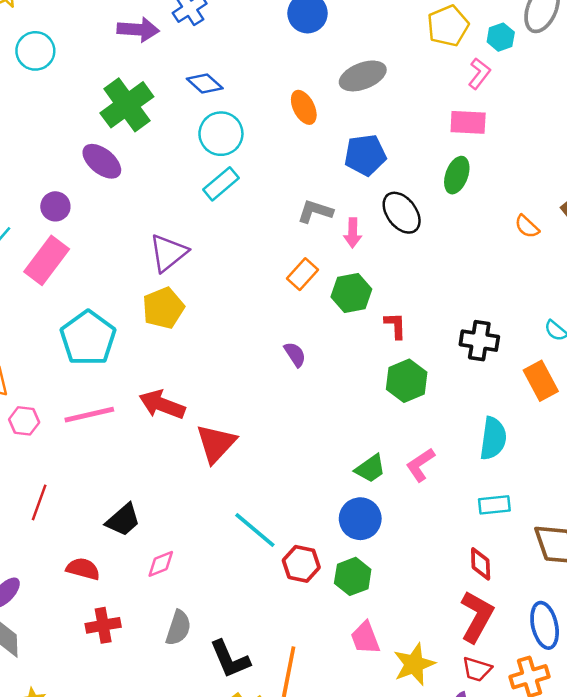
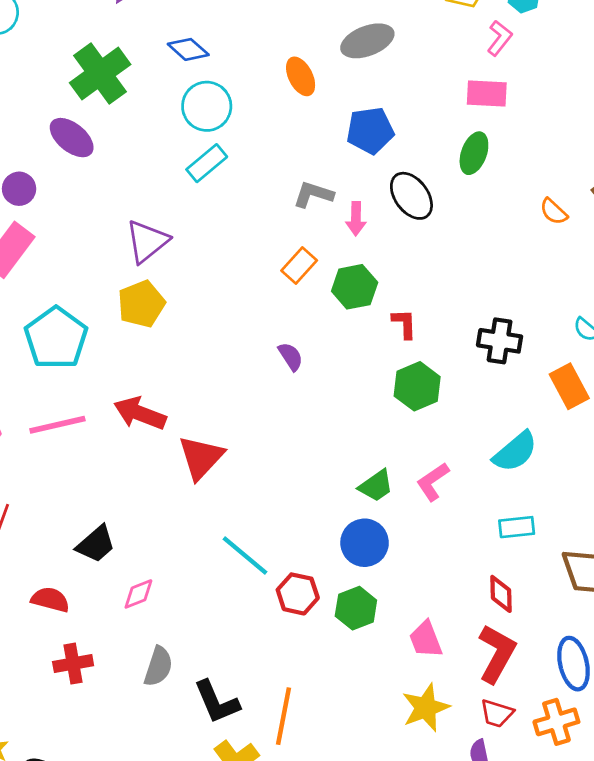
cyan semicircle: (493, 438) -> (515, 452), turned 42
pink trapezoid: (365, 638) -> (426, 639), moved

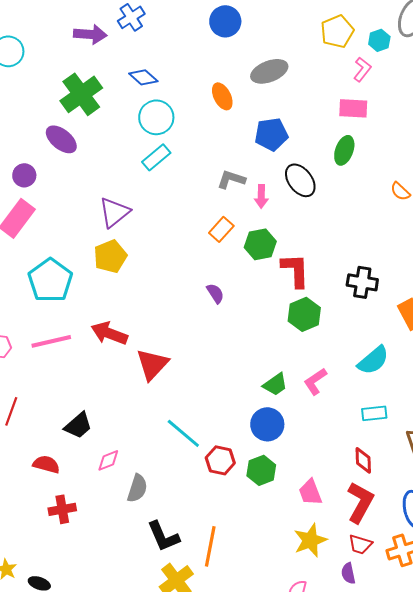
red L-shape: (404, 324) -> (295, 270), size x1.6
gray semicircle: (158, 666) -> (137, 488), moved

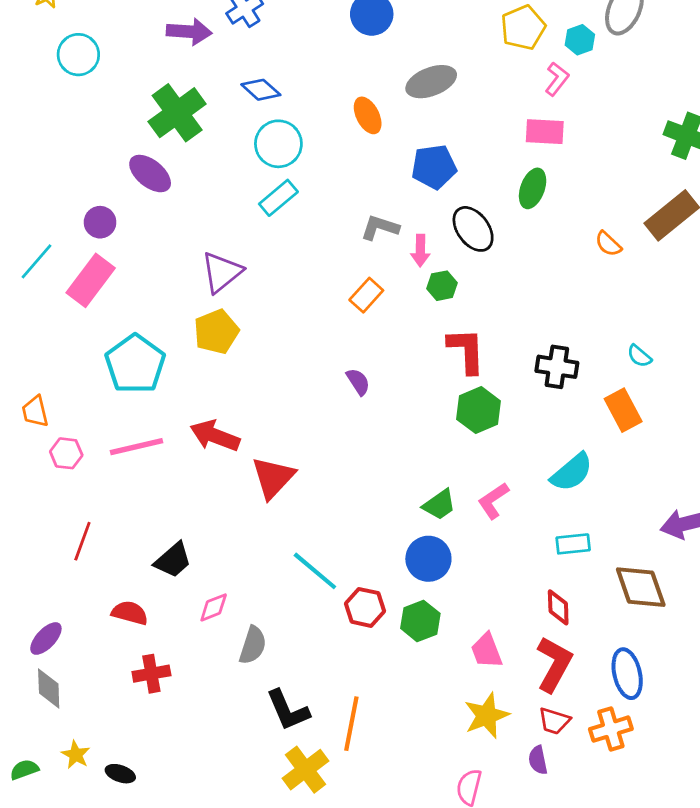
green hexagon: (260, 244) -> (442, 286), moved, size x0.7

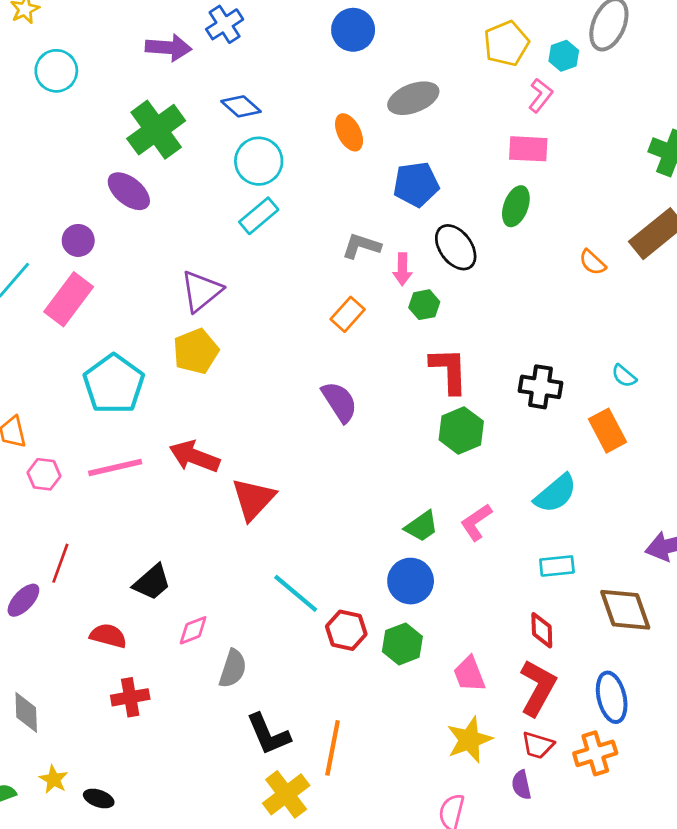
purple semicircle: (358, 382) -> (339, 402), size x1.5
purple ellipse: (46, 638) -> (23, 600), moved

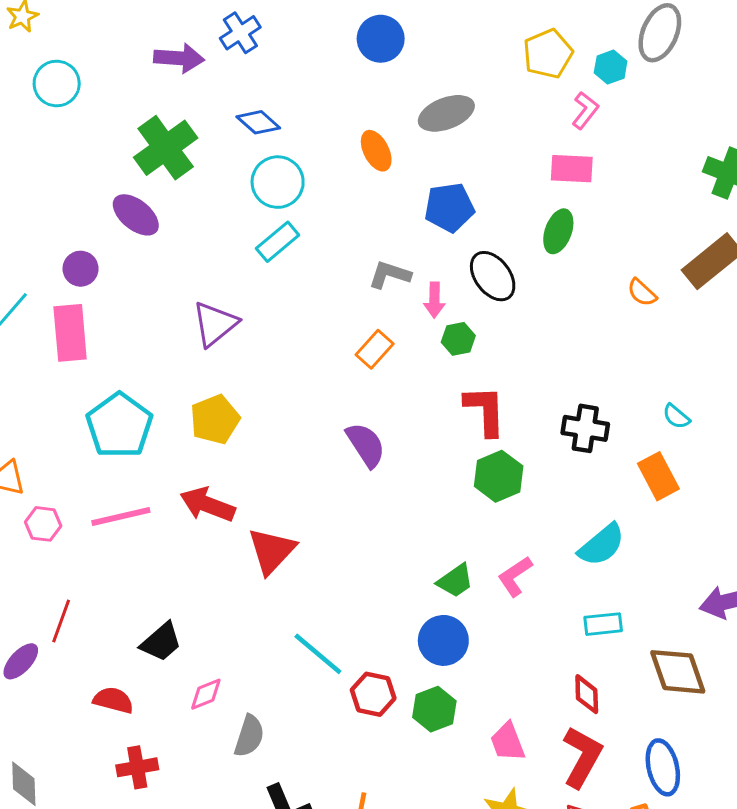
pink rectangle: (69, 299) -> (70, 333), turned -42
yellow pentagon: (196, 351) -> (215, 419), moved

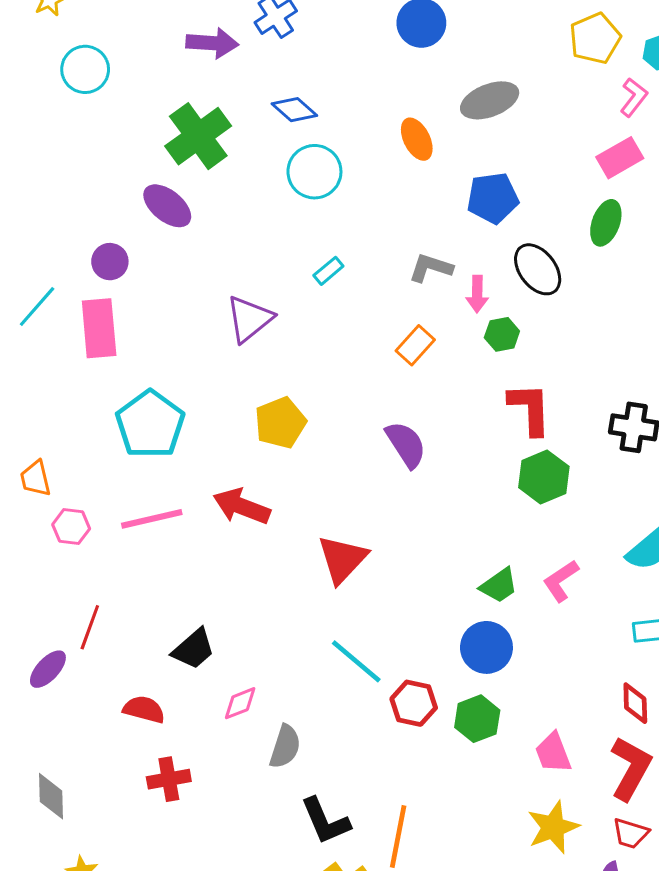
pink rectangle: (572, 169) -> (620, 158), turned -33
cyan rectangle: (278, 242) -> (328, 271), moved, size x0.7
yellow pentagon: (215, 419) -> (280, 423), moved
red triangle: (272, 551) -> (342, 559), moved

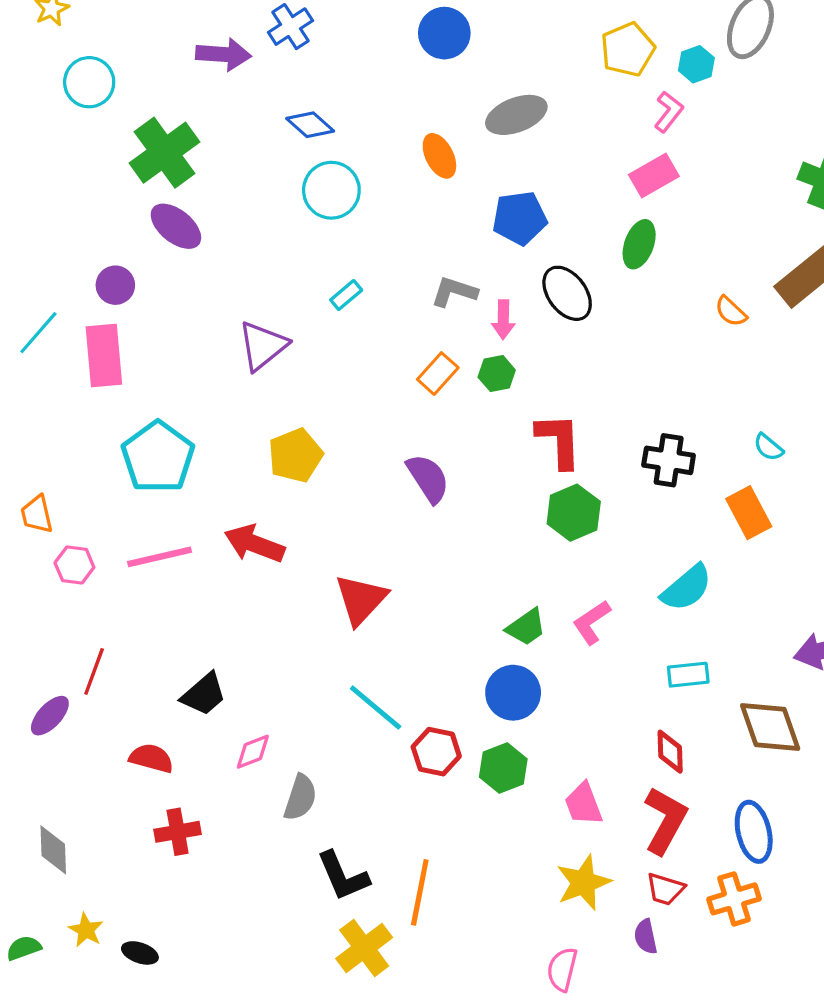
green cross: (198, 136) -> (164, 153), moved
green hexagon: (502, 334) -> (497, 374), moved

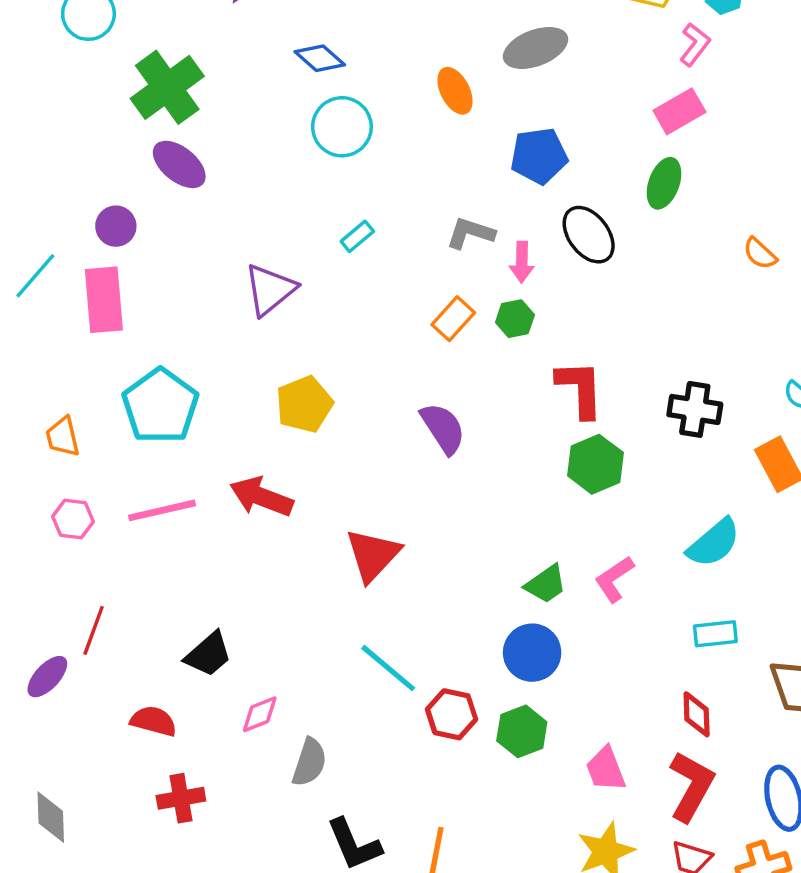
orange trapezoid: (37, 514) -> (63, 437), moved

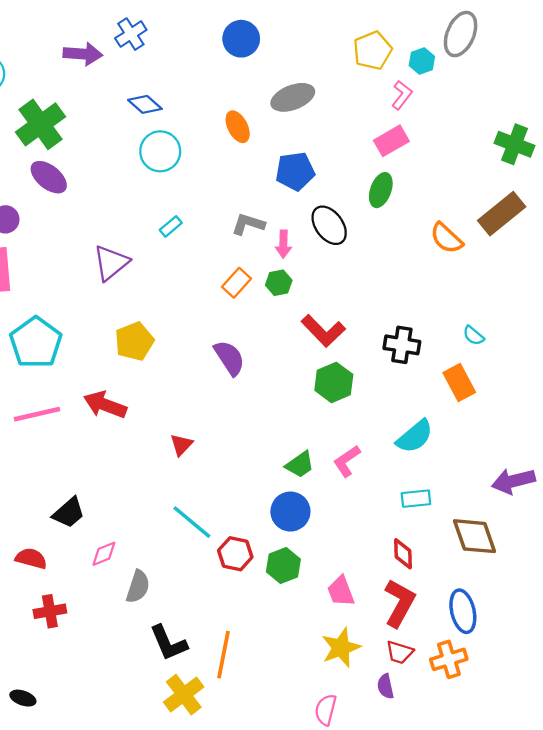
orange semicircle: (760, 254) -> (446, 238), size x1.4
red L-shape: (580, 389) -> (323, 331), turned 138
red triangle: (373, 555) -> (181, 445), size x0.6

